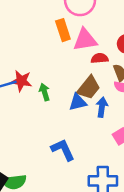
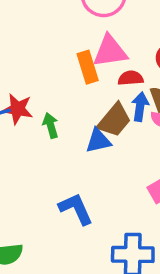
orange rectangle: (63, 30) -> (88, 67), moved
blue arrow: (102, 107) -> (140, 107), moved

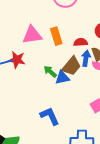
pink triangle: (110, 51) -> (32, 35), moved
green arrow: (51, 125) -> (50, 72), moved, turned -32

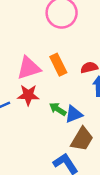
red star: (17, 60) -> (28, 95), moved
brown trapezoid: (71, 66) -> (82, 139), moved

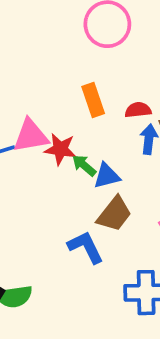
pink triangle: (29, 68) -> (31, 136), moved
red star: (28, 95) -> (60, 149), moved

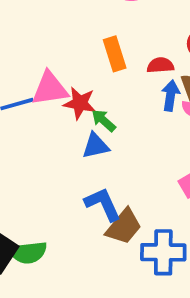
blue triangle: (107, 176) -> (95, 146), moved
brown trapezoid: (114, 214) -> (124, 227), moved

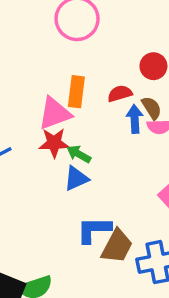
orange rectangle: (115, 54) -> (76, 92), turned 36
pink triangle: (50, 89) -> (55, 113), moved
blue L-shape: (103, 204) -> (94, 230), turned -54

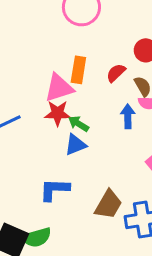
red semicircle: (120, 93) -> (116, 73), turned -30
blue arrow: (135, 119) -> (128, 116), moved
blue L-shape: (94, 230) -> (55, 190), moved

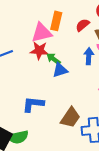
blue triangle: (75, 145) -> (60, 70), moved

